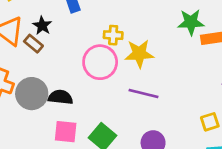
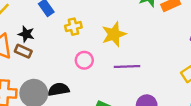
yellow cross: (113, 35) -> (73, 27), moved
pink circle: (100, 62) -> (84, 60), moved, size x0.6

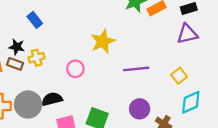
yellow cross: (73, 27) -> (37, 58), moved
purple line: (127, 66) -> (136, 69), moved

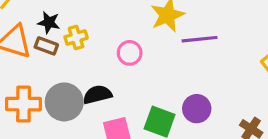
purple line: (136, 69) -> (200, 39), moved
purple circle: (140, 109) -> (197, 109), moved

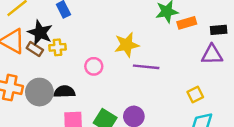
black star: (49, 23) -> (40, 33), size x1.5

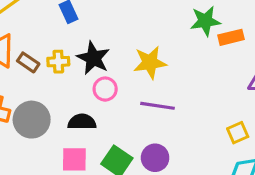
black star: (40, 33) -> (93, 58), moved
purple line: (146, 67) -> (158, 106), moved
black semicircle: (64, 92) -> (82, 122), moved

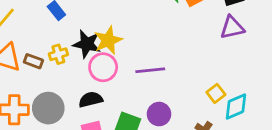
yellow star: (150, 63) -> (108, 40), moved
pink circle: (105, 89) -> (103, 67), size x1.4
yellow square: (238, 133) -> (216, 93), moved

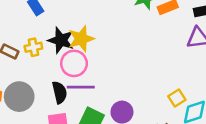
purple line: (150, 70) -> (81, 87), moved
black semicircle: (91, 100) -> (60, 92), turned 85

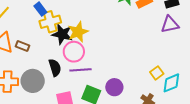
yellow cross: (33, 47) -> (50, 22), moved, size x1.5
black semicircle: (60, 92) -> (55, 68), moved

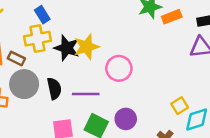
yellow cross: (50, 22) -> (37, 39), moved
pink circle: (74, 52) -> (119, 68), moved
gray circle: (33, 81) -> (24, 84), moved

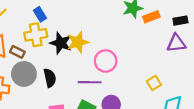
purple line: (86, 94) -> (90, 82), moved
yellow square: (180, 106) -> (154, 83), moved

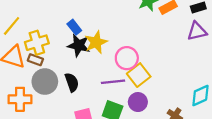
blue rectangle: (40, 14) -> (74, 27), moved
yellow cross: (36, 35) -> (37, 43), moved
yellow square: (154, 83) -> (139, 75), moved, size x1.5

